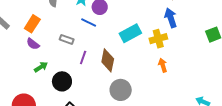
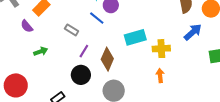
blue arrow: (171, 18) -> (193, 32), moved, turned 54
purple semicircle: (33, 44) -> (27, 26), moved
black circle: (62, 81) -> (81, 75), moved

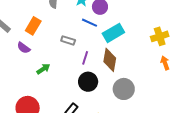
cyan rectangle: (135, 37) -> (113, 33), moved

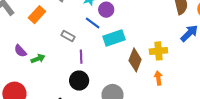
purple semicircle: (24, 48) -> (20, 51), moved
purple line: (85, 58) -> (81, 57), turned -32
brown diamond: (110, 60) -> (135, 60), moved

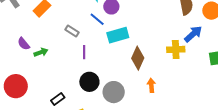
yellow cross: (158, 51) -> (176, 49), moved
orange arrow: (158, 78) -> (151, 85), moved
black circle: (79, 81) -> (89, 82), moved

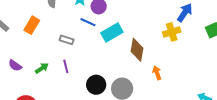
purple semicircle: (24, 44) -> (15, 65), moved
purple line: (84, 52) -> (66, 66), moved

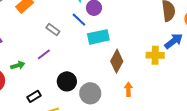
purple line: (66, 66) -> (44, 54), turned 48
green arrow: (42, 68) -> (18, 65), moved

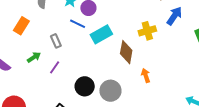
gray rectangle: (53, 30) -> (56, 41), turned 48
yellow cross: (155, 55) -> (147, 31), moved
green arrow: (18, 65) -> (34, 57), moved

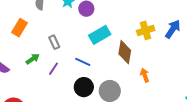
blue arrow: (174, 16) -> (173, 29), moved
blue line: (78, 24) -> (83, 62), moved

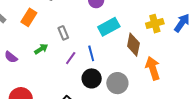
blue line: (83, 62) -> (91, 53), turned 49
purple line: (53, 69) -> (71, 58), moved
orange arrow: (145, 75) -> (153, 68), size x1.6

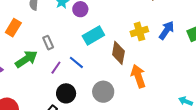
green arrow: (41, 49) -> (26, 59), size x1.6
blue line: (91, 53) -> (76, 62), turned -35
black circle: (92, 78) -> (66, 93), moved

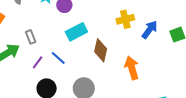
yellow cross: (139, 31) -> (125, 19), moved
orange arrow: (138, 76) -> (132, 68), moved

